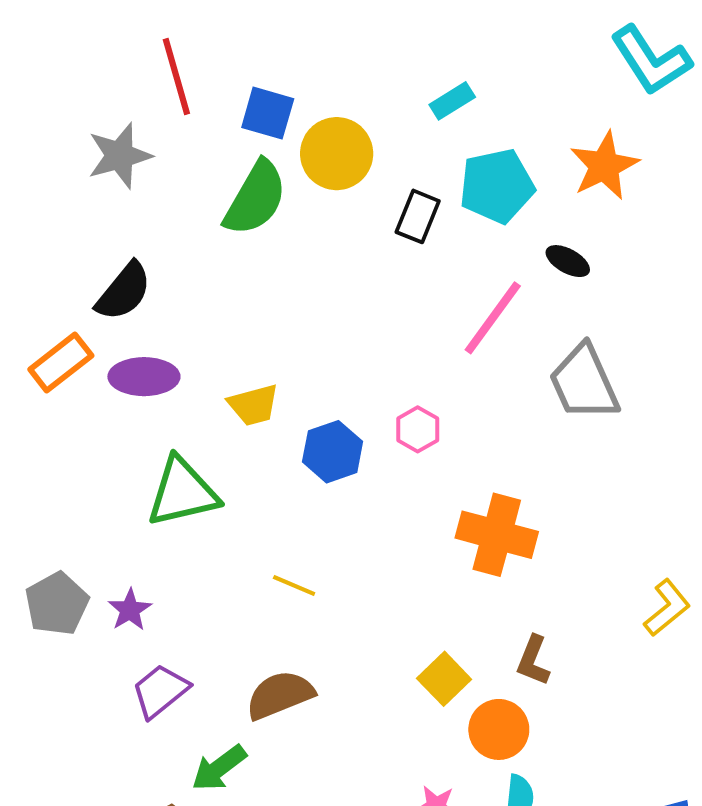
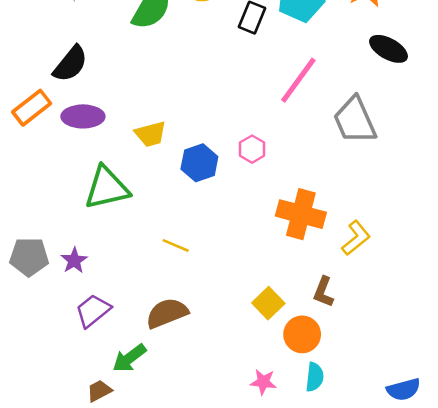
black ellipse: (568, 261) -> (389, 49), moved, size x1.4
gray pentagon: (57, 604) -> (29, 257), turned 30
yellow L-shape: (667, 608) -> (356, 238), moved

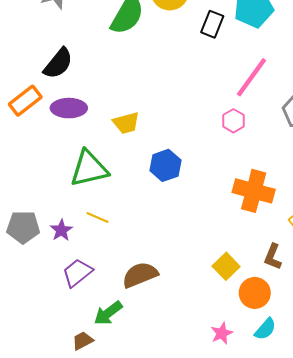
pink hexagon: (252, 149) -> (233, 121), moved
blue hexagon: (199, 163) -> (165, 165), moved
yellow line: (176, 245) -> (97, 217), moved
cyan semicircle: (315, 377) -> (265, 329), turned 35
pink star: (263, 382) -> (222, 333), turned -30

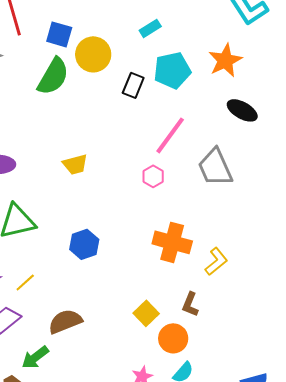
yellow trapezoid: (126, 123) -> (75, 164), moved
blue hexagon: (165, 165) -> (84, 244), moved
yellow line: (97, 217) -> (25, 282), moved, turned -65

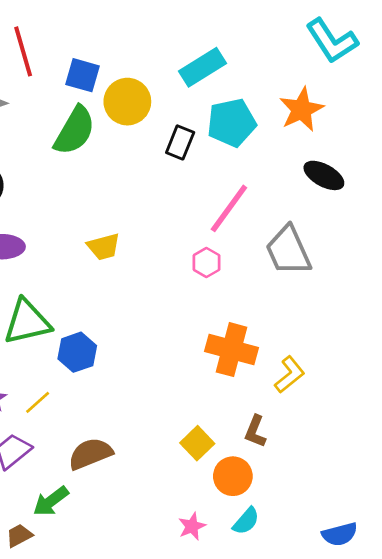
cyan rectangle: (150, 28) -> (203, 67), size x1.6
blue hexagon: (84, 244) -> (77, 352), moved

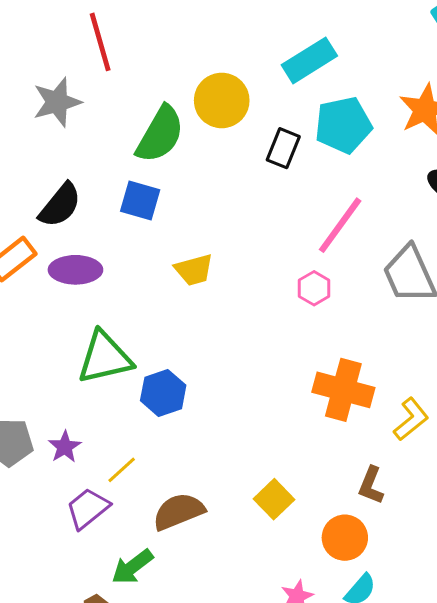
blue square: (82, 75) -> (140, 201), moved
yellow line: (38, 402) -> (122, 470), moved
yellow square: (197, 443) -> (274, 499), moved

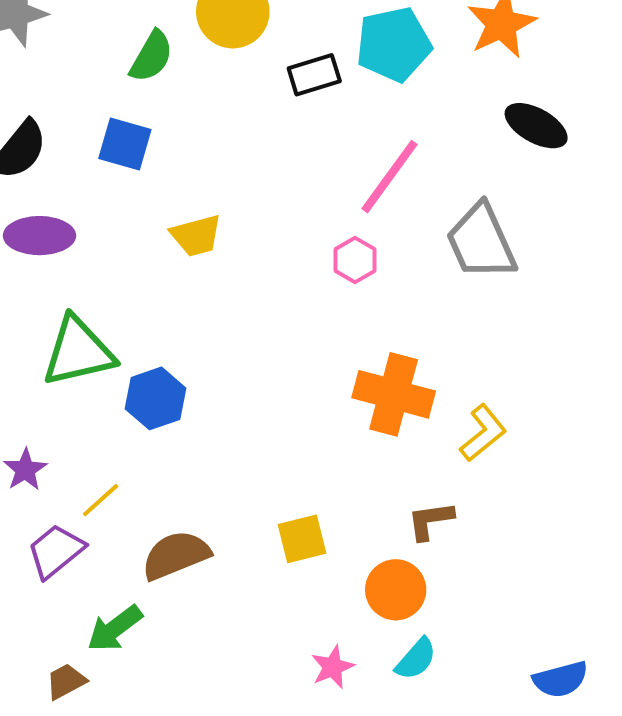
green semicircle: (160, 134) -> (151, 56), size x0.7
black rectangle: (283, 148) -> (314, 75), turned 51
brown L-shape: (371, 485) -> (430, 521), turned 60
yellow square: (274, 499) -> (302, 539), turned 30

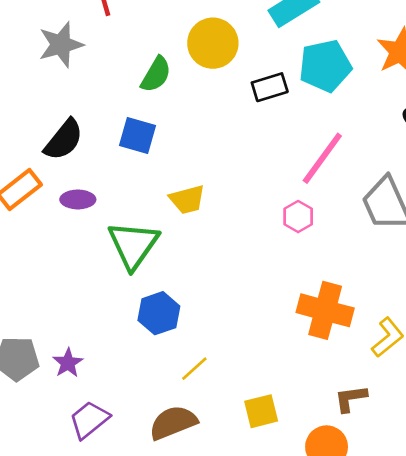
purple ellipse: (39, 236) -> (78, 199), size x0.7
green triangle: (78, 352) -> (133, 245), moved, turned -42
yellow line: (101, 500) -> (194, 369), moved

